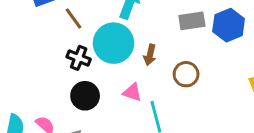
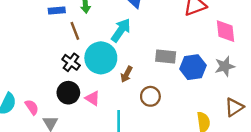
pink triangle: (132, 92) -> (93, 98), moved

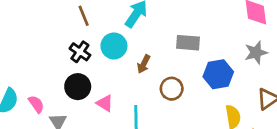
cyan circle: (101, 58) -> (114, 46), size x0.7
blue hexagon: (193, 67) -> (218, 74), moved
pink triangle: (93, 98) -> (105, 103), moved

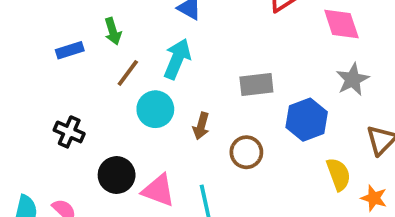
brown line: (84, 16) -> (128, 73), moved, turned 70
black cross: (80, 52) -> (69, 132), moved
pink triangle: (105, 103) -> (158, 190), size x1.4

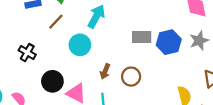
brown line: (128, 73) -> (56, 22), moved
blue hexagon: (307, 120) -> (169, 42), moved
brown arrow: (201, 126) -> (105, 71), moved

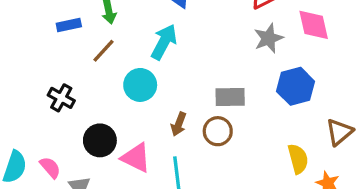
gray rectangle: (142, 37) -> (230, 97), moved
gray star: (199, 41) -> (269, 38), moved
blue hexagon: (169, 42) -> (296, 86), moved

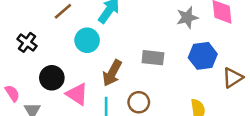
brown arrow: (179, 124) -> (112, 73), size x1.5
brown circle: (218, 131) -> (139, 102), moved
brown triangle: (339, 132) -> (233, 78), moved

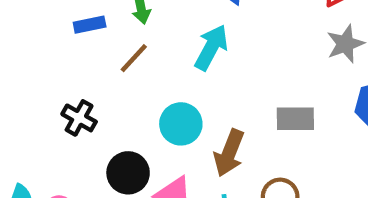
cyan circle: (87, 40) -> (181, 124), moved

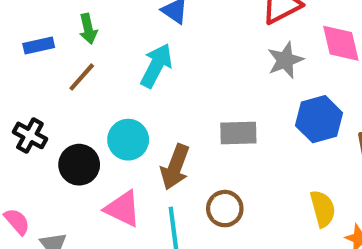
black circle: (128, 173) -> (79, 165), moved

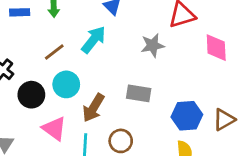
gray star: (285, 60) -> (153, 45), moved
brown line: (82, 77) -> (54, 52), moved
blue hexagon: (319, 119) -> (187, 116), moved

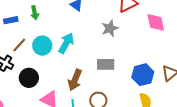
cyan arrow: (94, 40) -> (66, 43), moved
brown line: (54, 52) -> (19, 45), moved
cyan circle: (66, 84) -> (42, 46), moved

